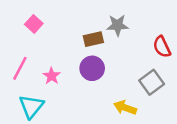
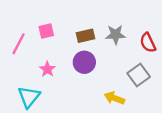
pink square: (34, 24) -> (46, 31), moved, turned 35
gray star: (117, 25) -> (116, 35), moved
pink line: (20, 68) -> (18, 44), moved

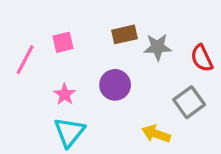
brown rectangle: (85, 36) -> (124, 34), moved
cyan triangle: (29, 97) -> (69, 132), moved

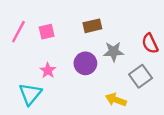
gray star: (158, 47) -> (114, 52), moved
pink line: (25, 60) -> (18, 32), moved
cyan triangle: (69, 132) -> (30, 94), moved

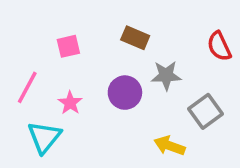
brown rectangle: (92, 26) -> (135, 38), turned 36
pink line: (18, 32) -> (27, 87), moved
red semicircle: (150, 43) -> (219, 46), moved

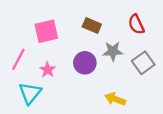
pink square: (68, 46) -> (46, 31), size x1.5
red semicircle: (219, 46) -> (136, 24), moved
gray square: (205, 111) -> (143, 63), moved

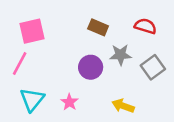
red semicircle: (136, 24) -> (145, 26), turned 132
pink square: (46, 31) -> (32, 31), moved
pink star: (48, 70) -> (69, 102), moved

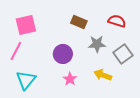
purple circle: (91, 67) -> (63, 54), moved
pink star: (69, 102) -> (70, 79), moved
yellow arrow: (123, 106) -> (103, 75), moved

